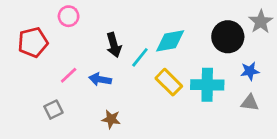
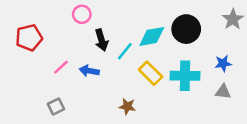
pink circle: (69, 16) -> (82, 14), moved
black circle: (228, 37) -> (186, 29), moved
gray square: (53, 110) -> (56, 106), moved
brown star: (111, 119) -> (127, 106), moved

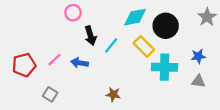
cyan diamond: (152, 36) -> (135, 17), moved
red pentagon: (29, 38) -> (24, 65), moved
yellow rectangle: (151, 73) -> (144, 46), moved
gray square: (56, 106) -> (50, 94), turned -32

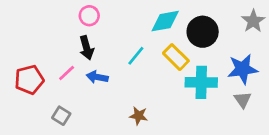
black arrow: (90, 36) -> (87, 48), moved
blue star: (198, 56) -> (243, 69), size x1.6
gray triangle: (198, 81) -> (243, 100), turned 48

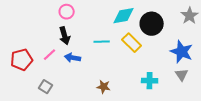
cyan line: (136, 56) -> (102, 42), turned 49
blue star: (243, 69) -> (182, 52), turned 30
cyan cross: (201, 82) -> (150, 81), moved, size x0.7

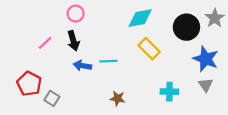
black circle: (152, 24) -> (186, 27), moved
cyan line: (102, 42) -> (108, 61), moved
pink line: (50, 55) -> (45, 43), moved
red pentagon: (22, 60) -> (29, 84), moved, turned -30

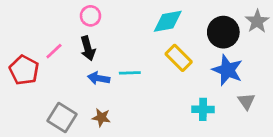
blue star: (206, 59) -> (227, 70), moved
red pentagon: (29, 84) -> (24, 70), moved
gray square: (52, 98) -> (62, 118), size x1.5
brown star: (117, 98) -> (101, 118), moved

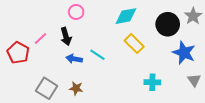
pink circle: (90, 16) -> (76, 12), moved
blue star: (227, 70) -> (184, 53), moved
cyan line: (130, 73) -> (97, 55), turned 35
gray triangle: (246, 101) -> (194, 80), moved

